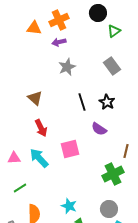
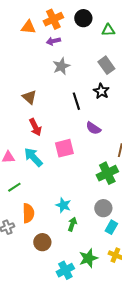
black circle: (98, 13) -> (83, 18), moved
green triangle: (114, 31) -> (108, 30), turned 32
black star: (107, 102) -> (101, 91), moved

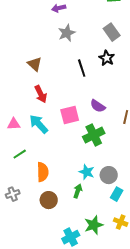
purple semicircle: (93, 128) -> (98, 106), moved
green cross: (107, 173) -> (94, 135), moved
cyan star: (63, 205) -> (87, 172), moved
orange semicircle: (28, 213) -> (43, 172), moved
brown circle: (42, 242) -> (49, 200), moved

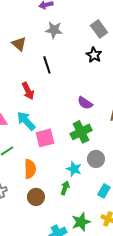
gray star: (67, 33) -> (54, 30), turned 30
brown triangle: (35, 64) -> (19, 44), moved
black line: (82, 68) -> (47, 65), moved
pink square: (70, 115) -> (45, 138), moved
gray circle: (109, 175) -> (96, 159), moved

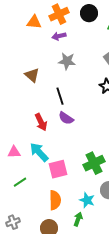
purple semicircle: (85, 103) -> (66, 118), moved
orange semicircle: (30, 169) -> (55, 200), moved

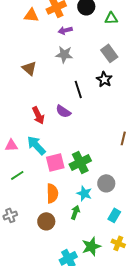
purple arrow: (59, 36) -> (65, 30), moved
black line: (60, 96) -> (78, 89), moved
green cross: (94, 163) -> (80, 162), moved

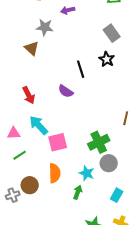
gray star: (64, 54) -> (45, 27), moved
red arrow: (38, 115) -> (29, 95), moved
pink triangle: (11, 145) -> (14, 133), moved
green cross: (80, 162) -> (99, 142), moved
brown circle: (46, 221) -> (30, 185), moved

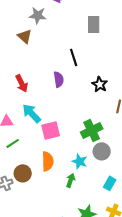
gray rectangle: (112, 33) -> (94, 24), moved, turned 36
black star: (107, 59) -> (100, 84), moved
purple semicircle: (66, 91) -> (59, 79), turned -133

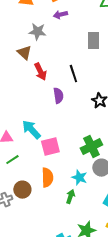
red arrow: (22, 83) -> (40, 72), moved

